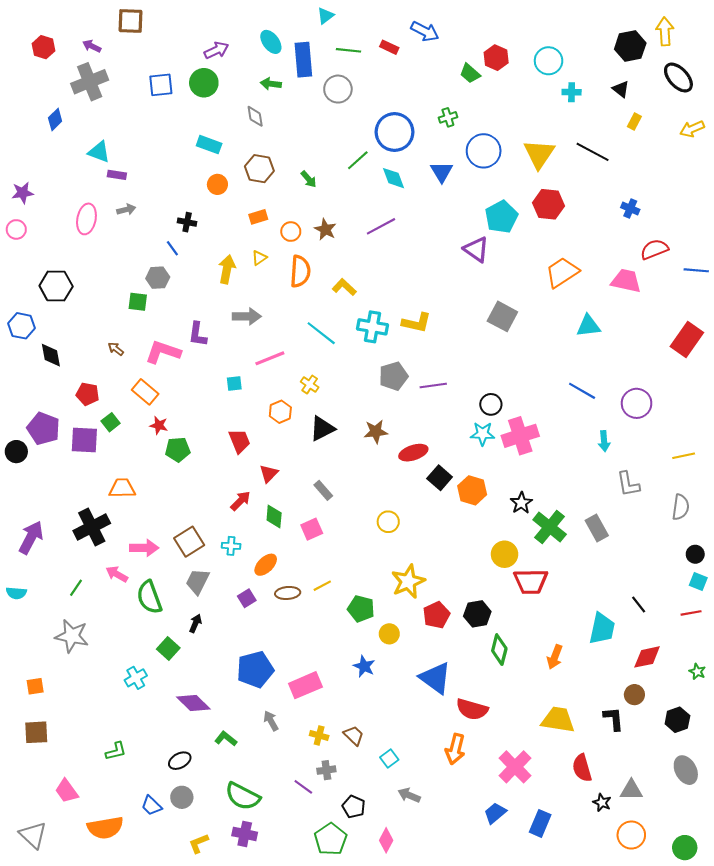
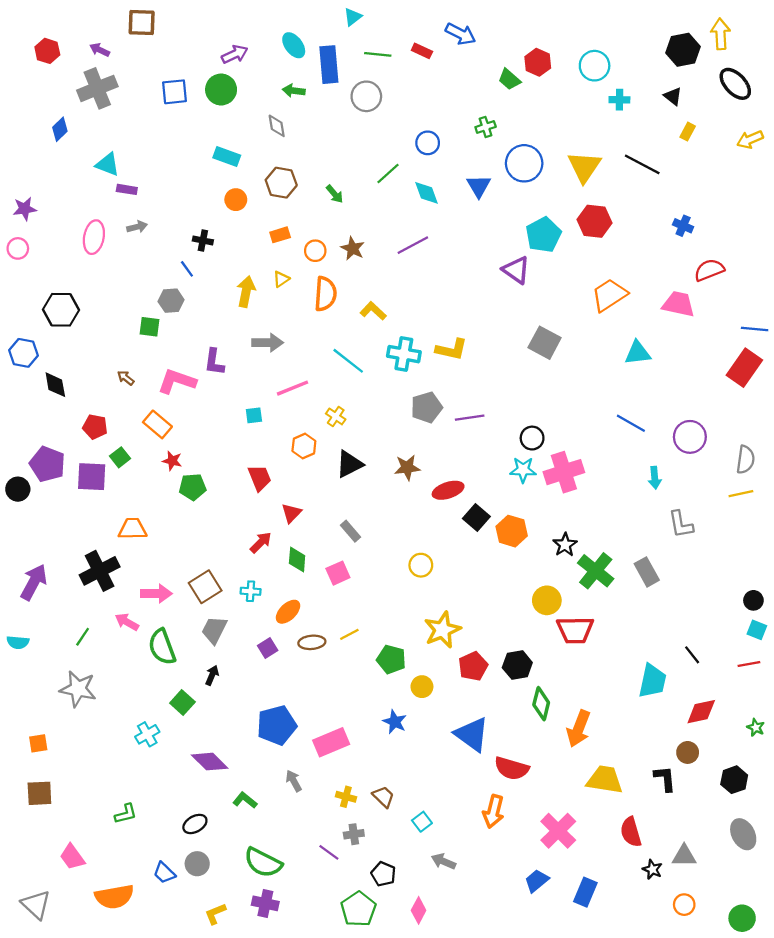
blue circle: (395, 132) -> (428, 143), size x0.6
blue line: (696, 270) -> (755, 329), moved
gray semicircle: (681, 507) -> (745, 460), moved
orange arrow: (555, 657) -> (579, 729), moved, size x1.4
orange circle: (631, 835) -> (684, 905), size x0.7

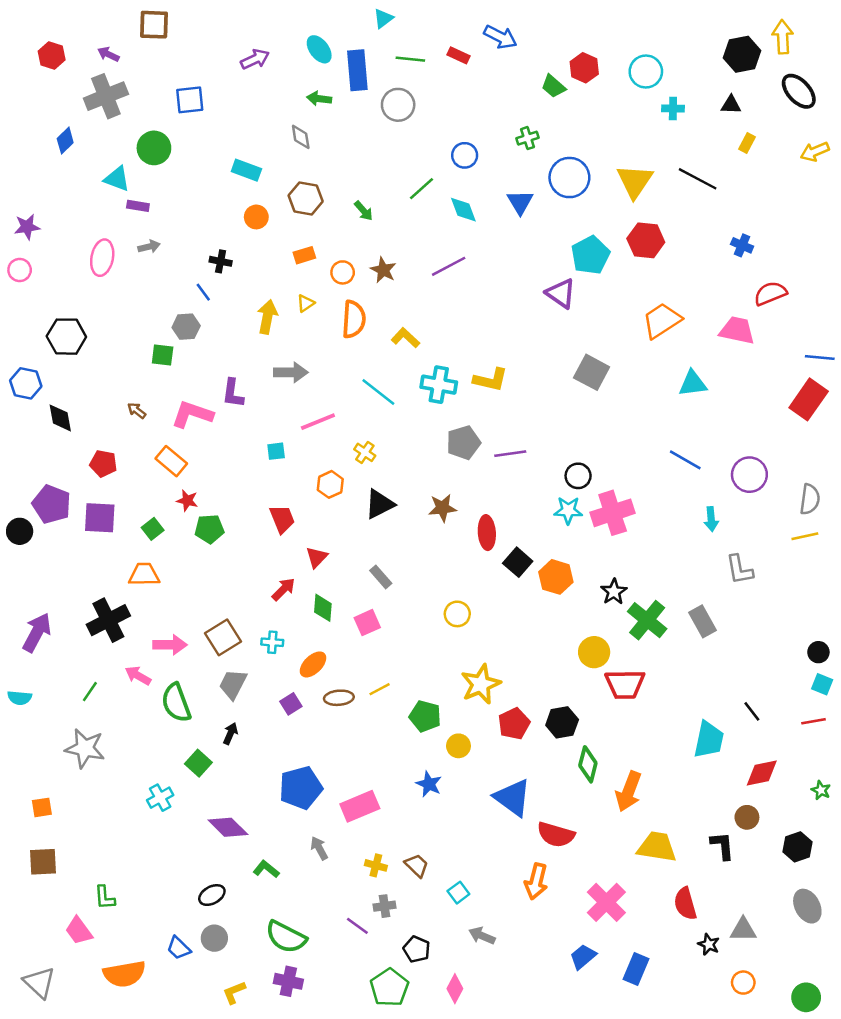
green circle: (221, 90) -> (154, 148), moved
black triangle: (673, 96) -> (731, 105), turned -36
green square: (120, 457) -> (153, 529), moved
red ellipse: (448, 490) -> (487, 533), turned -76
green L-shape: (126, 814) -> (105, 897), moved, turned 100

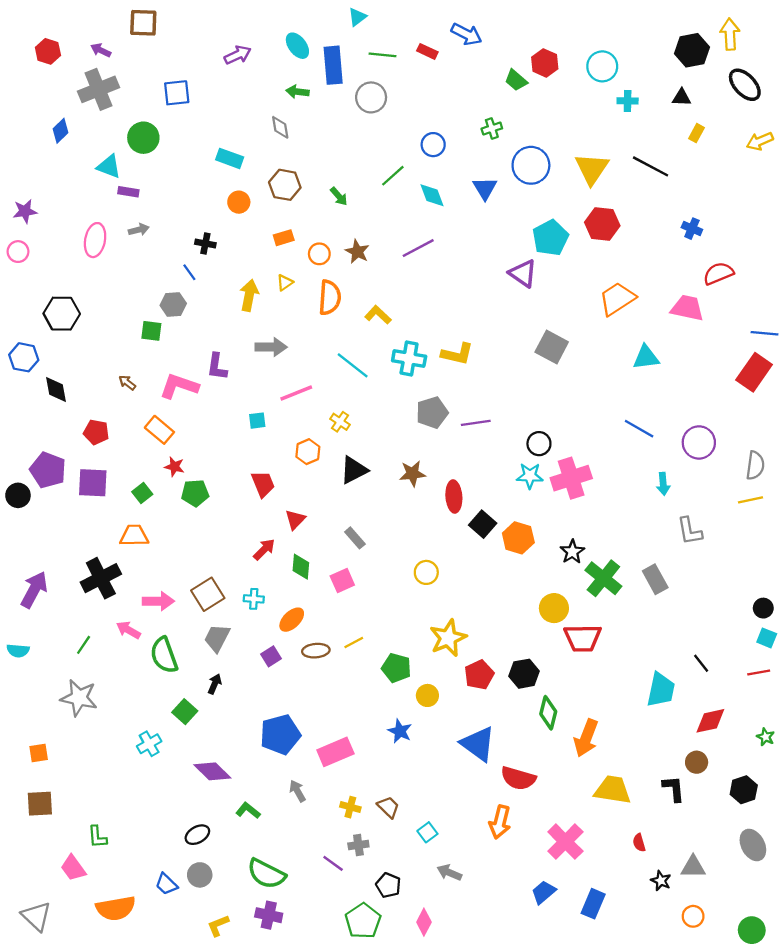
red semicircle: (685, 904) -> (639, 843), size x0.6

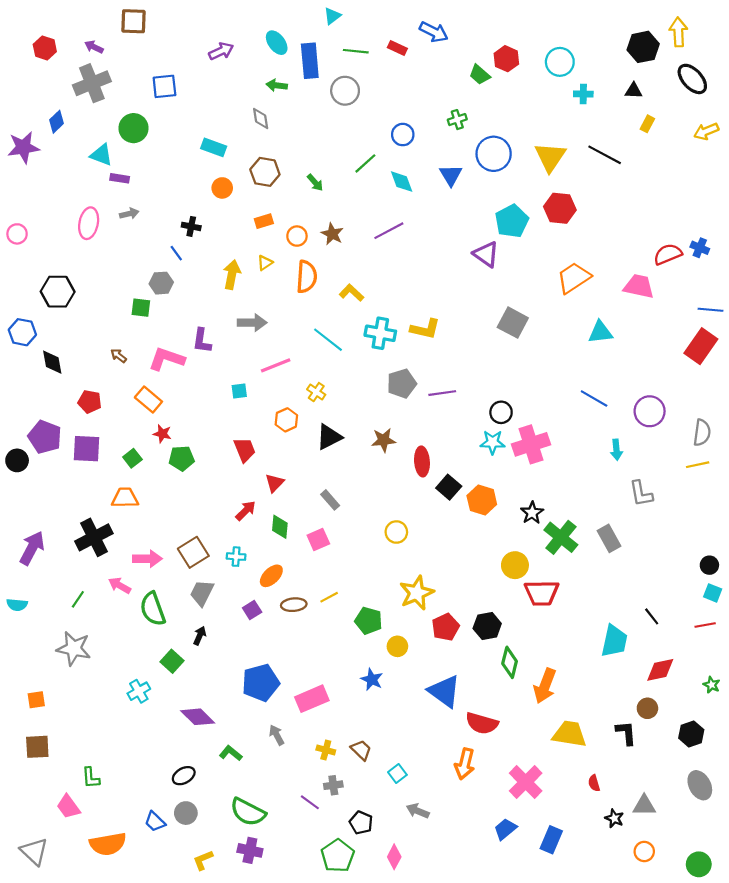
purple star: (25, 211) -> (23, 147), moved, size x1.4
blue cross: (692, 229) -> (700, 248), moved

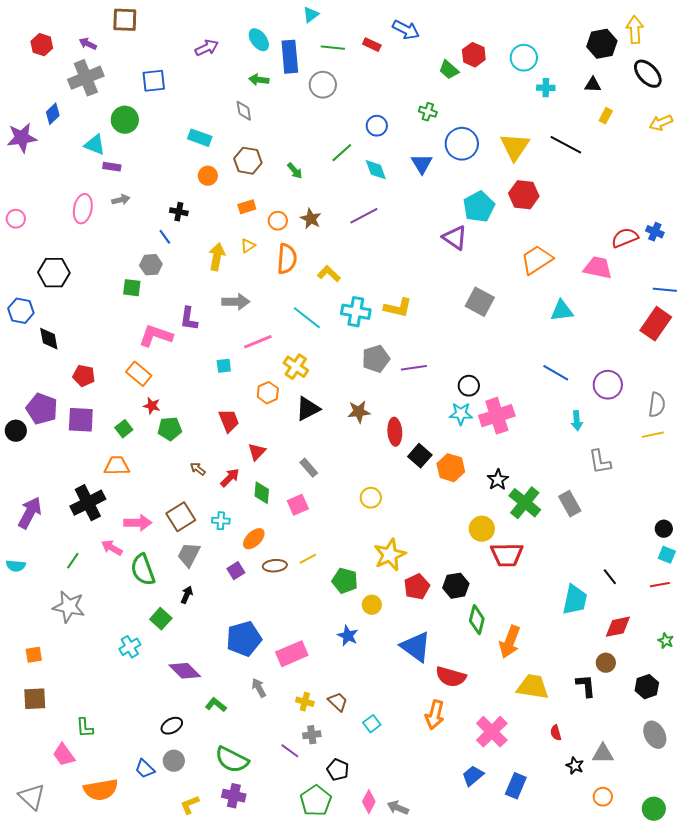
green cross: (457, 120) -> (428, 112), turned 36
brown arrow: (119, 356) -> (198, 469), moved
yellow cross: (316, 392) -> (296, 367), size x1.4
gray arrow: (418, 811) -> (398, 808), moved

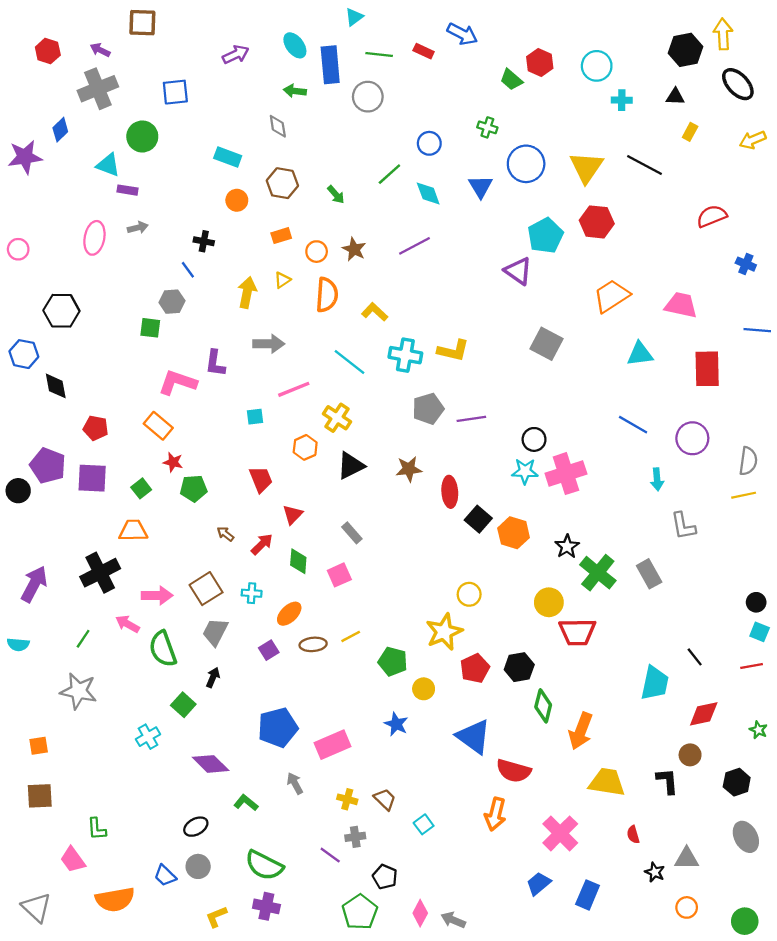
red semicircle: (625, 238) -> (712, 216), moved
red rectangle: (656, 324) -> (707, 369), moved, turned -36
yellow circle: (371, 498) -> (469, 594), moved

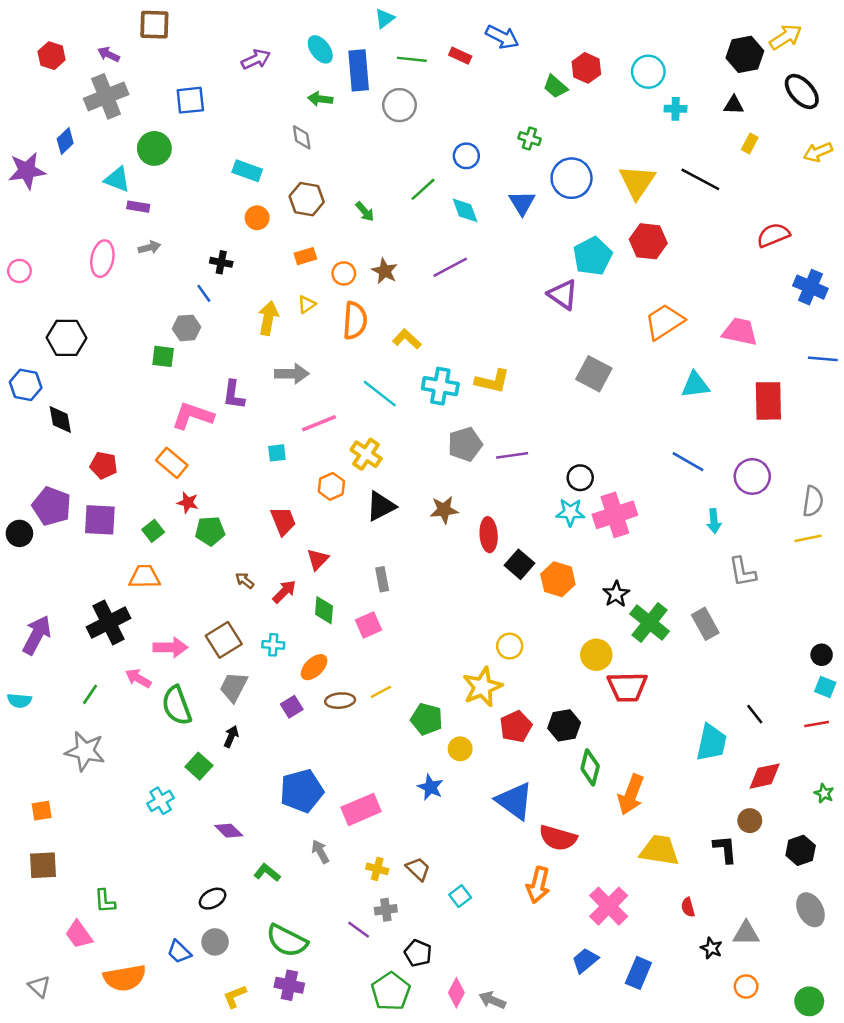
yellow arrow: (723, 34) -> (786, 37), turned 60
blue cross: (746, 264) -> (810, 287), size x1.5
gray rectangle: (352, 533) -> (382, 579), turned 30
purple diamond: (211, 764) -> (229, 831), size x0.7
gray triangle: (36, 907) -> (39, 986), size x0.7

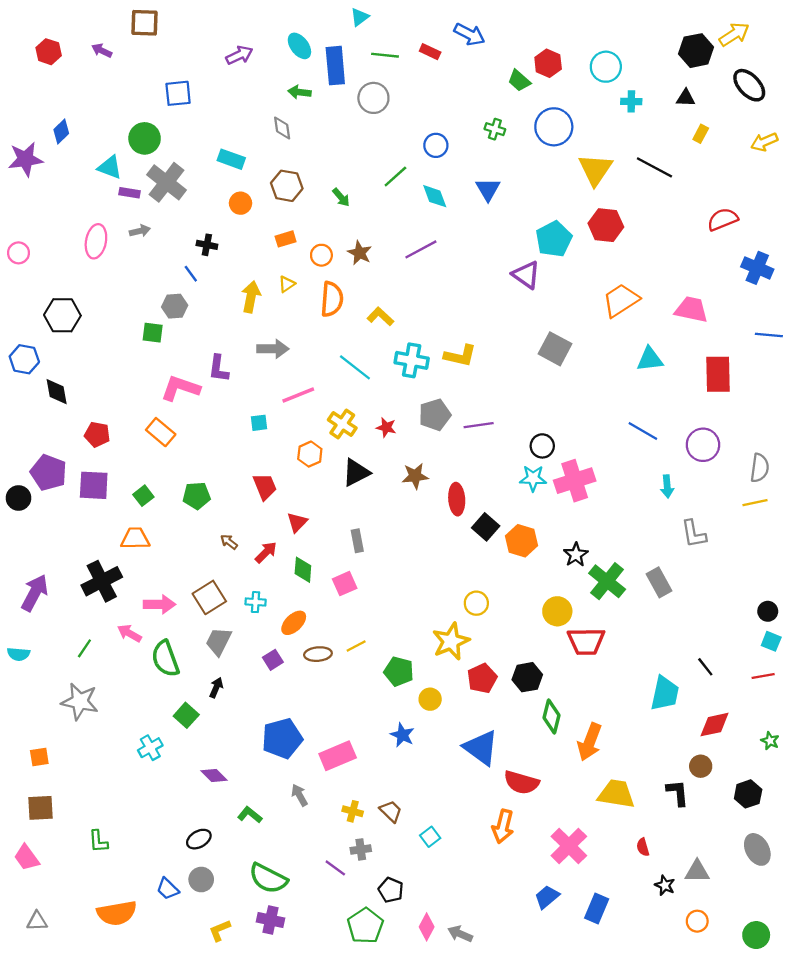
gray cross: (106, 96) -> (166, 182), moved, turned -30
blue circle: (572, 178) -> (554, 127), moved
red star: (188, 502) -> (386, 427), moved
pink trapezoid: (79, 935) -> (27, 858), moved
gray triangle: (39, 986) -> (37, 921), turned -45

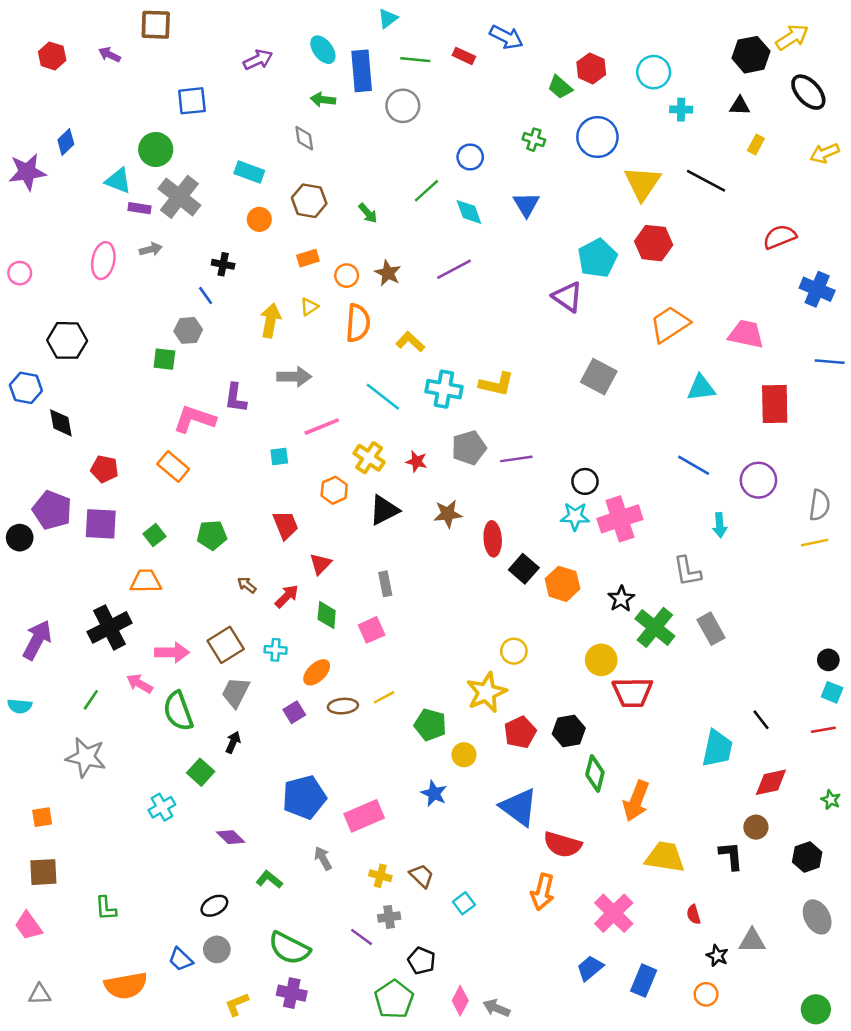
gray L-shape: (694, 534) -> (687, 571), moved
orange circle: (697, 921) -> (706, 994), moved

